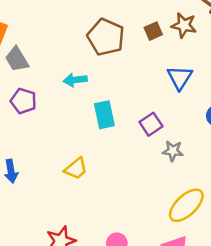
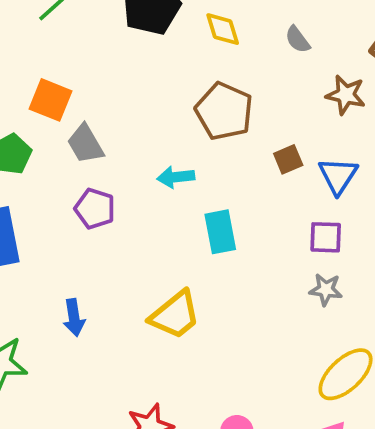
brown square: (153, 31) -> (288, 159), moved
purple square: (151, 124) -> (326, 237), moved, turned 35
yellow trapezoid: (76, 169) -> (175, 315), size x1.4

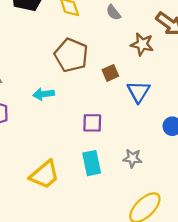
brown square: (288, 159) -> (110, 73), moved
cyan rectangle: (220, 232) -> (92, 163), moved
purple square: (326, 237) -> (92, 123), moved

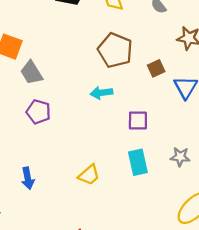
cyan arrow: (44, 94) -> (101, 93), moved
yellow trapezoid: (45, 175) -> (89, 175), size x0.7

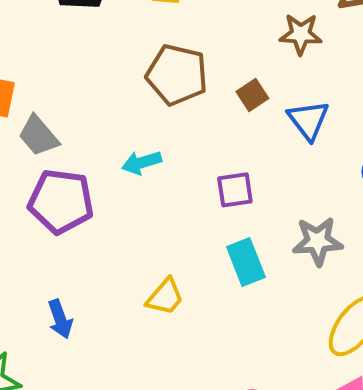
cyan arrow: (101, 93) -> (142, 163), moved
purple pentagon: (38, 112) -> (61, 201), size x1.5
gray star: (180, 157) -> (318, 241), size x1.4

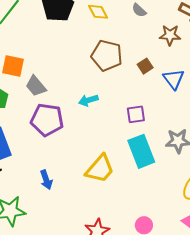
cyan rectangle: (246, 262) -> (141, 151), size x1.4
yellow trapezoid: (165, 297) -> (100, 169), size x1.5

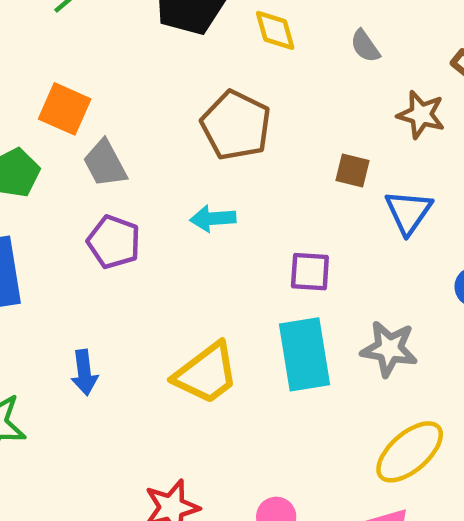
brown pentagon: (107, 55) -> (236, 125), moved
brown square: (145, 66) -> (352, 171), turned 35
purple pentagon: (47, 120) -> (114, 242), size x0.7

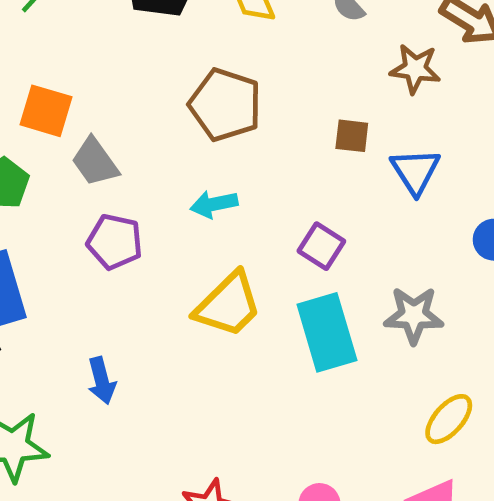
purple square: (310, 272) -> (321, 246), turned 36
yellow trapezoid: (206, 373) -> (228, 305), moved
yellow ellipse: (410, 452) -> (449, 419), size x0.7

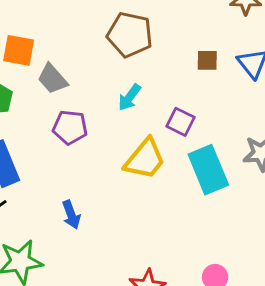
brown square: (352, 136) -> (207, 60), moved
cyan arrow: (214, 204) -> (129, 97), turned -36
purple square: (321, 246) -> (181, 122), moved

